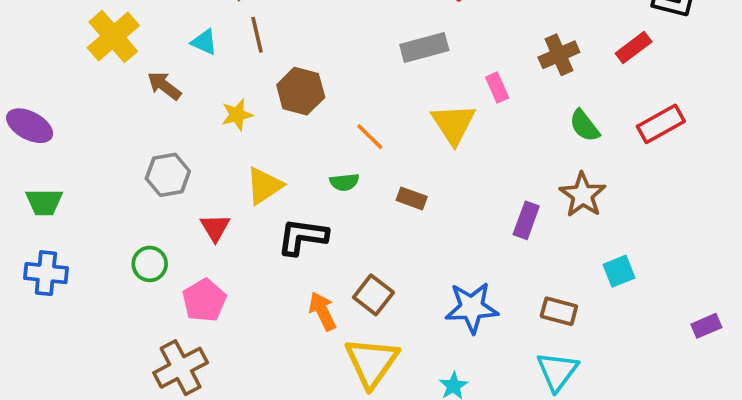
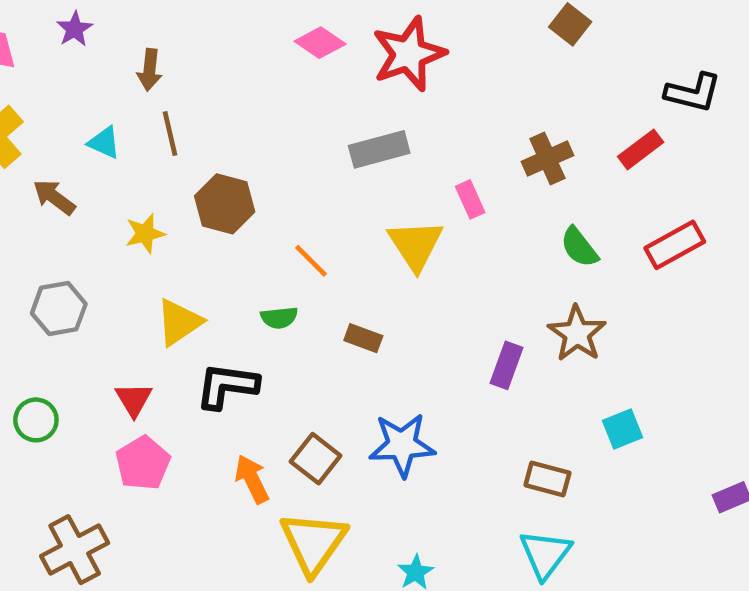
red triangle: (215, 228) -> (134, 399), moved
pink pentagon: (204, 300) -> (143, 463), moved
blue star: (472, 308) -> (402, 445), moved

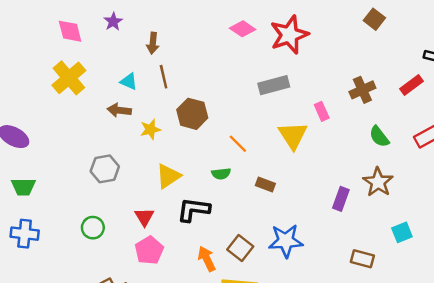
brown arrow: (54, 197) -> (119, 110), moved, turned -30

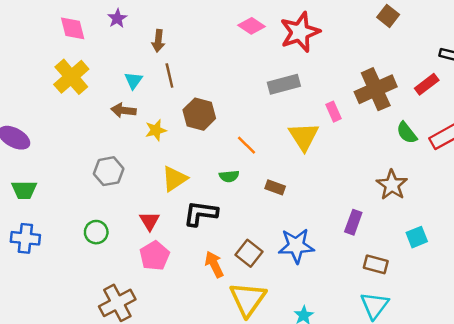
cyan triangle: (129, 81) -> (133, 81), turned 42
brown cross: (362, 90) -> (376, 89), size x1.5
green semicircle: (379, 137) -> (407, 133), moved
purple rectangle: (341, 199) -> (353, 222), moved

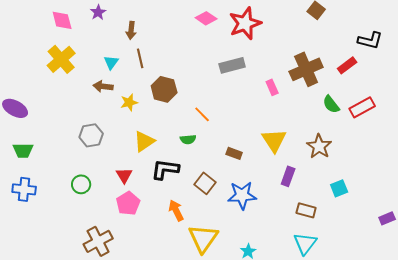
yellow triangle: (304, 136) -> (274, 140), moved
brown rectangle: (275, 187) -> (234, 153), moved
brown square: (249, 253) -> (205, 183), moved

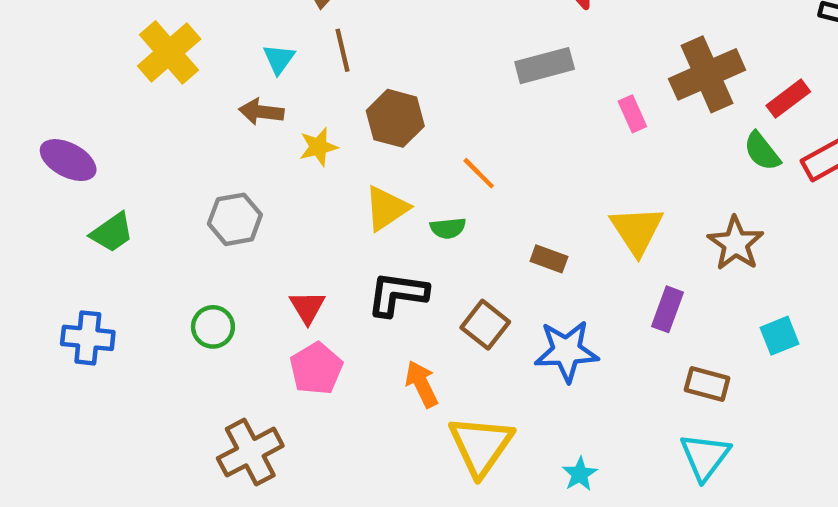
red rectangle: (347, 65) -> (788, 99), moved
yellow triangle: (144, 141) -> (386, 208), moved
green trapezoid: (23, 150) -> (112, 232), moved, turned -35

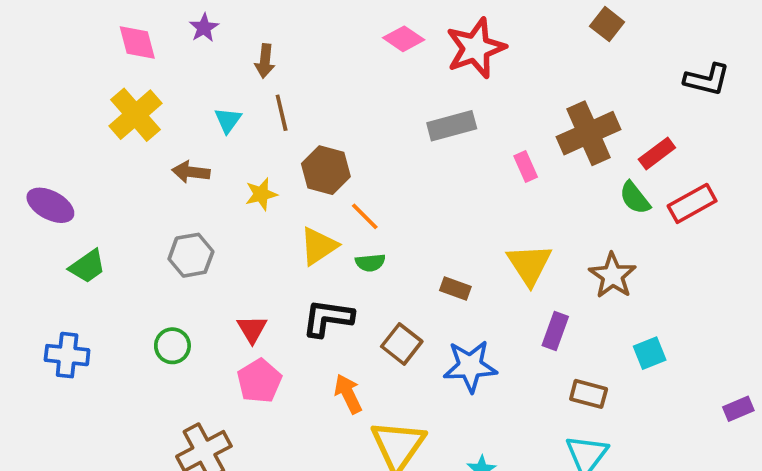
brown arrow: (261, 112) -> (191, 172), moved
orange line: (479, 173) -> (365, 216), moved

